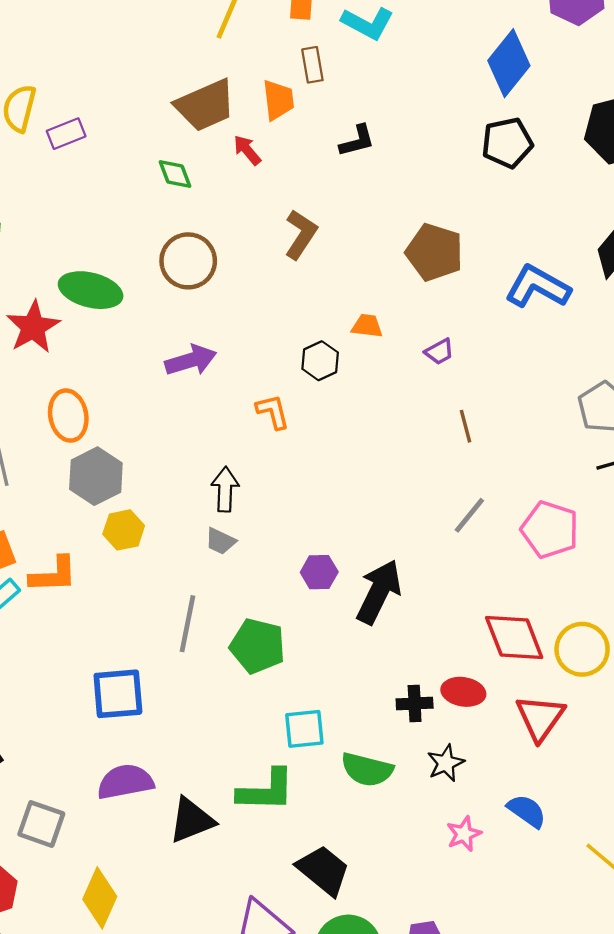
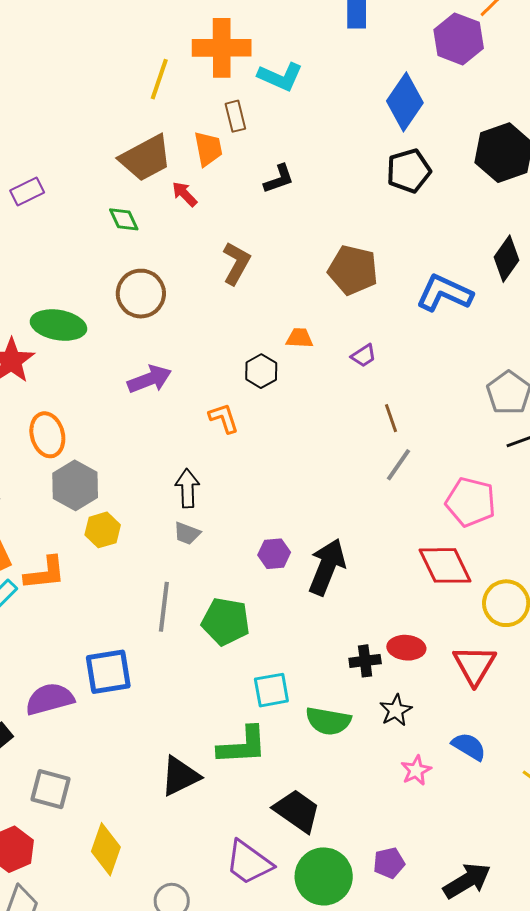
gray line: (469, 515) -> (399, 465), moved
red diamond: (514, 637) -> (445, 565), moved
purple semicircle: (125, 782) -> (50, 699), moved

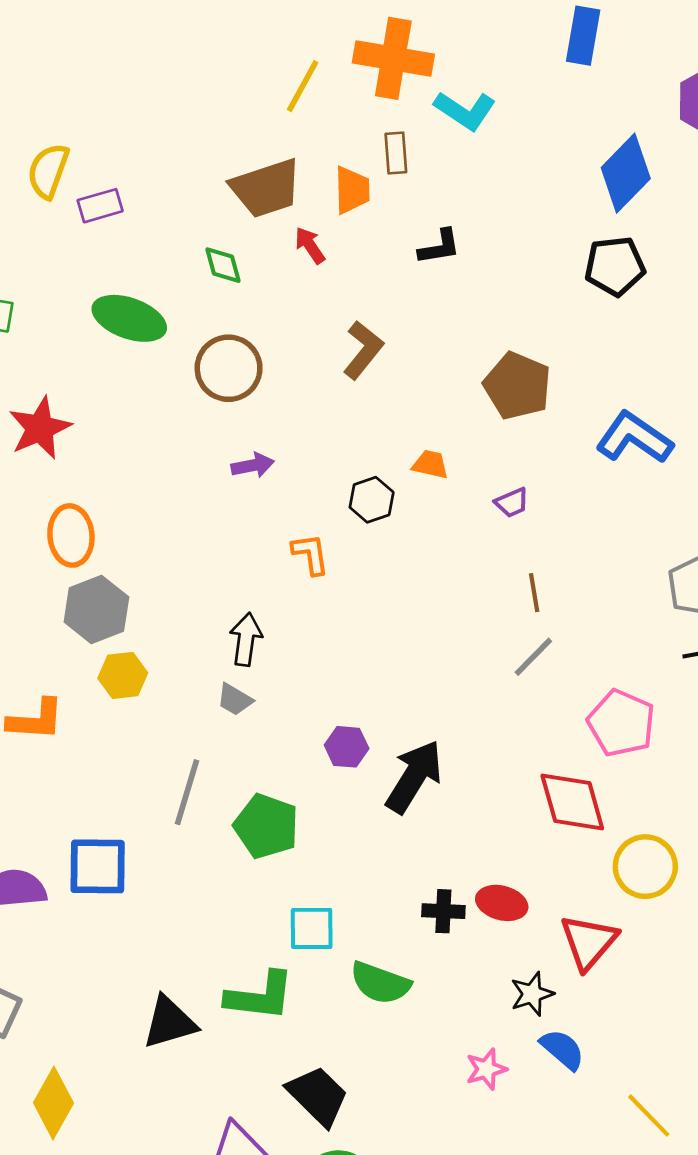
green ellipse: (58, 325) -> (129, 318), moved
purple arrow: (150, 379) -> (253, 465), moved, size x0.7
black star: (396, 710) -> (532, 994), moved

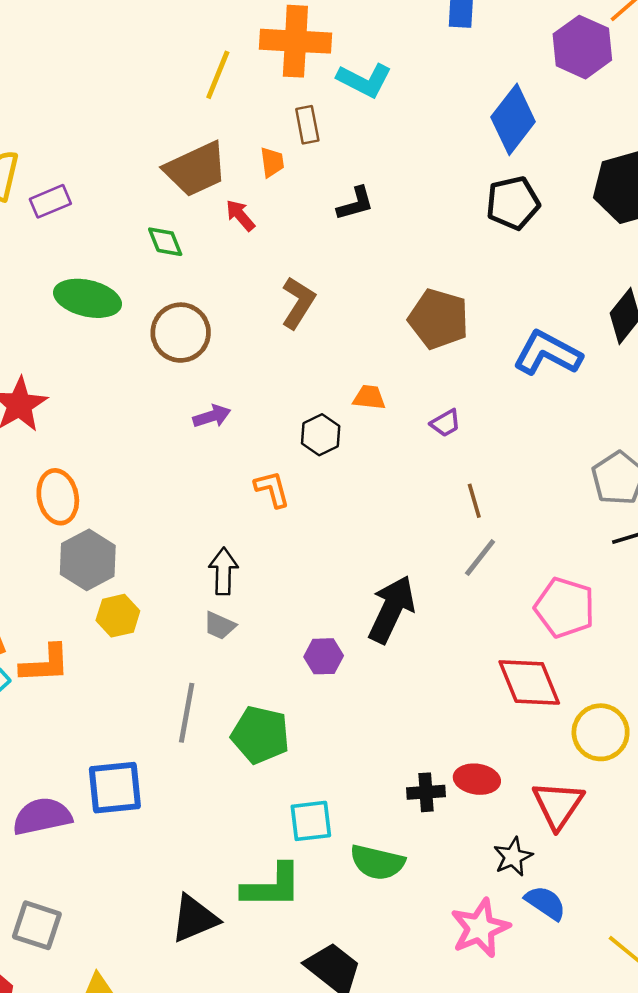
orange trapezoid: (352, 190) -> (272, 162), size x0.7
black arrow: (414, 777) -> (392, 609), moved
pink star: (486, 1069) -> (480, 928), size x1.6

